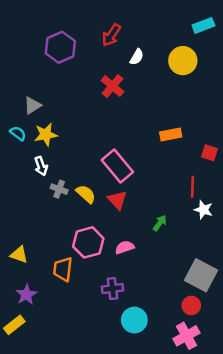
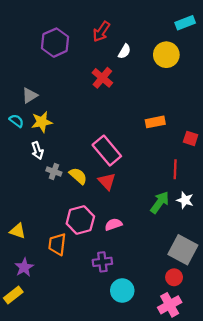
white star: (203, 210) -> (185, 200), moved
green arrow: (160, 223) -> (160, 202), moved, size x1.5

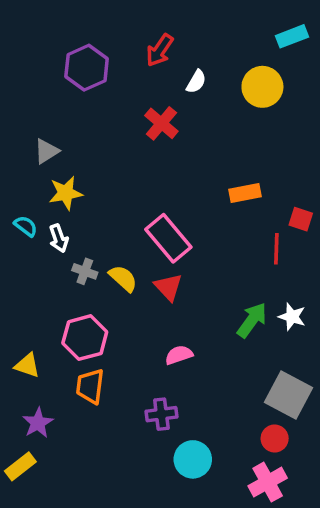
cyan semicircle: (16, 121) -> (26, 226), moved
red line: (175, 169) -> (276, 249), moved
pink hexagon: (80, 220) -> (85, 338), moved

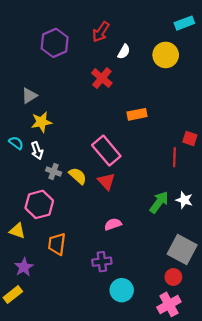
orange rectangle: (245, 193) -> (137, 114), moved
pink hexagon: (85, 338) -> (39, 204), moved

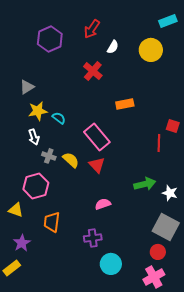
cyan semicircle: (16, 143) -> (59, 118), moved
white star: (184, 200) -> (170, 193), moved
green arrow: (159, 202) -> (145, 184), turned 40

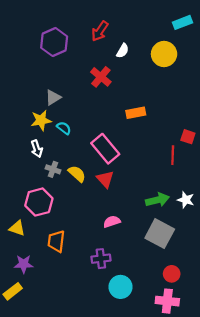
gray triangle: (27, 87) -> (53, 98), moved
white star: (170, 193) -> (186, 200), moved
gray square: (166, 227) -> (160, 234), moved
purple star: (22, 243) -> (24, 264), turned 30
pink cross: (154, 277) -> (167, 301), turned 35

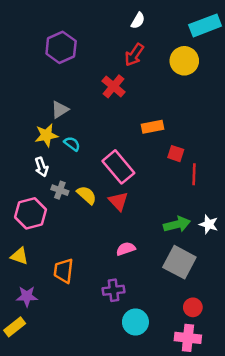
cyan rectangle: (183, 22) -> (205, 25), size x1.4
red arrow: (100, 31) -> (134, 55), moved
white semicircle: (123, 51) -> (138, 21), moved
red square: (188, 137) -> (176, 154), moved
pink hexagon: (39, 202) -> (31, 213), moved

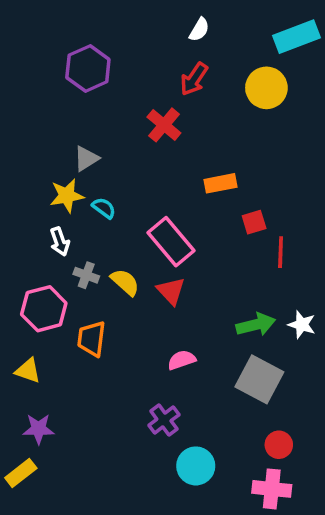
red square: (176, 154) -> (254, 222), turned -35
orange trapezoid: (63, 271) -> (92, 339), moved
purple cross: (114, 290) -> (164, 420), turned -30

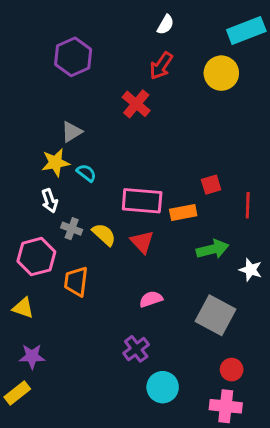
orange rectangle: (220, 183) -> (183, 213), moved
pink rectangle: (171, 242) -> (142, 201), turned -45
red line: (281, 252) -> (248, 205), moved
green arrow: (256, 325) -> (213, 249), moved

